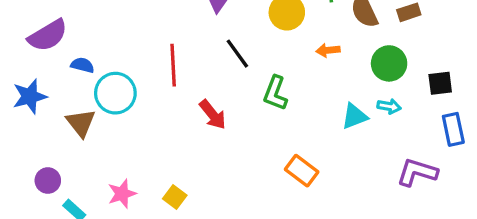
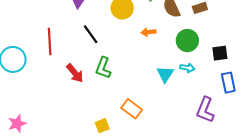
green L-shape: (275, 93) -> (103, 68), moved
cyan triangle: (354, 116) -> (165, 74), turned -36
purple L-shape: (417, 172) -> (205, 110), turned -85
yellow square: (175, 197) -> (102, 126), moved, turned 32

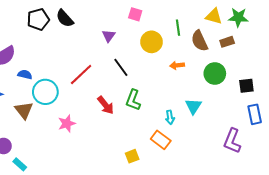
red line: (50, 42) -> (81, 75), turned 50
cyan arrow: (187, 68) -> (170, 117), moved, turned 72
pink star: (17, 124) -> (67, 124), moved

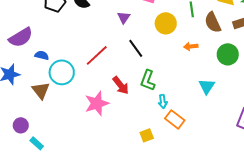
cyan arrow: (170, 117) -> (163, 101), moved
pink star: (67, 124) -> (97, 103), moved, size x1.4

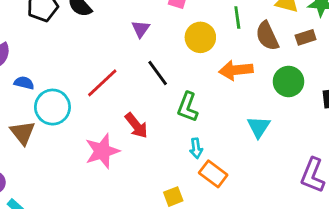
orange arrow: (191, 46) -> (236, 70), size x1.6
green L-shape: (148, 80) -> (188, 107), moved

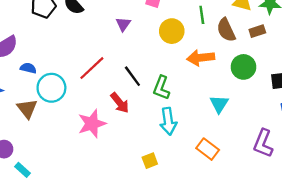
black line: (158, 73) -> (132, 76), moved
cyan arrow: (196, 148) -> (168, 121), size x1.6
orange rectangle: (213, 174) -> (208, 149), moved

